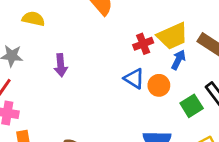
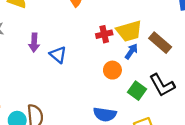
blue triangle: (134, 79) -> (58, 55), moved
green square: (192, 106) -> (137, 91), turned -30

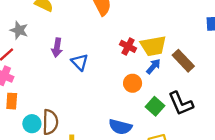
red cross: (104, 34) -> (128, 46), turned 35

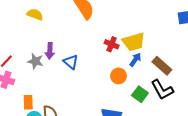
gray star: (19, 30) -> (35, 61), moved
brown rectangle: (183, 61) -> (162, 66), moved
orange rectangle: (12, 101) -> (28, 102), moved

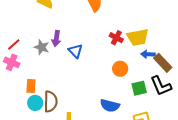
blue arrow: (135, 60) -> (148, 54), moved, turned -128
green square: (140, 94) -> (139, 88), turned 35

